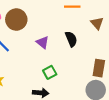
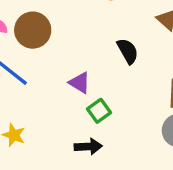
purple triangle: (42, 42) -> (80, 83), moved

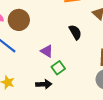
black arrow: (88, 147) -> (44, 84), moved

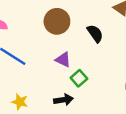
brown circle: (19, 20) -> (57, 21), moved

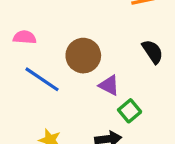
brown circle: (57, 21) -> (83, 56), moved

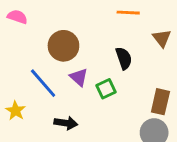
blue line: (42, 79) -> (43, 83), moved
green square: (130, 111) -> (106, 89), moved

